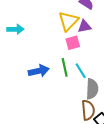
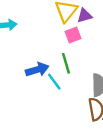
cyan line: (81, 71) -> (54, 82), moved

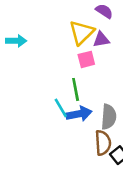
blue arrow: (37, 70) -> (79, 114), moved

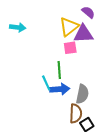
purple triangle: (101, 40) -> (83, 34), size x1.5

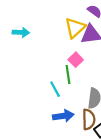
pink square: (70, 48) -> (76, 60), moved, turned -32
blue arrow: (60, 89) -> (63, 116), moved

